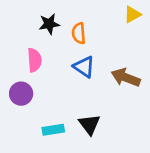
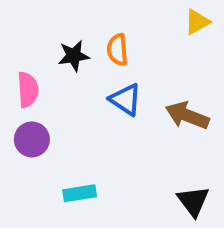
black star: (49, 24) -> (74, 56), moved
pink semicircle: (34, 60) -> (28, 90), moved
black triangle: (89, 124) -> (193, 201), moved

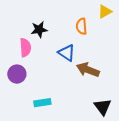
orange semicircle: (118, 50) -> (81, 26), moved
pink semicircle: (28, 90) -> (25, 48), moved
brown arrow: (187, 116) -> (88, 70), moved

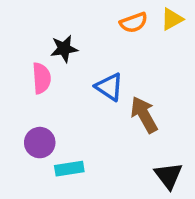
orange semicircle: (81, 26) -> (134, 23), moved, turned -105
brown arrow: (88, 70) -> (144, 115), turned 40
purple circle: (17, 74) -> (40, 143), moved

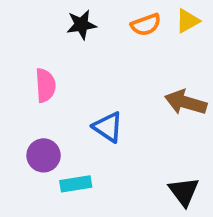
black star: (64, 49) -> (81, 25), moved
blue triangle: (109, 87) -> (108, 127), moved
brown arrow: (144, 115) -> (186, 102), moved, turned -45

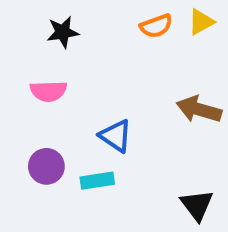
black star: (81, 25) -> (63, 32), moved
pink semicircle: (45, 85) -> (48, 91), turned 92
cyan rectangle: (76, 184) -> (97, 181), moved

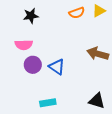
purple circle: (46, 166) -> (33, 65), moved
cyan rectangle: (97, 181) -> (48, 103), moved
black triangle: (197, 205) -> (97, 101), turned -36

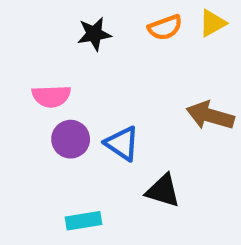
black star: (31, 16) -> (94, 34), moved
black triangle: (97, 101) -> (163, 191), moved
cyan rectangle: (48, 103) -> (83, 221), moved

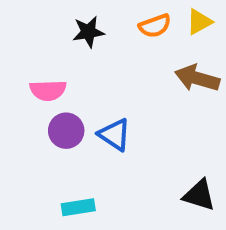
brown arrow: (210, 116) -> (197, 78), moved
black triangle: (163, 191) -> (199, 195), moved

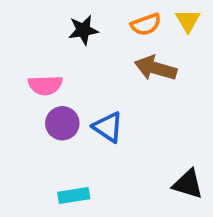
yellow triangle: (199, 22) -> (188, 21), turned -32
brown arrow: (197, 78) -> (155, 68), moved

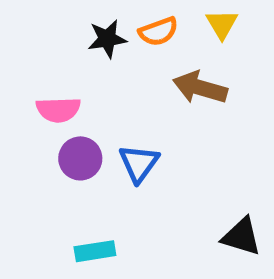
yellow triangle: (188, 21) -> (222, 24), moved
orange semicircle: (146, 24) -> (158, 31), moved
blue triangle: (108, 127) -> (139, 163), turned 32

